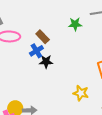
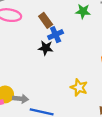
blue cross: (36, 51) -> (56, 35), moved

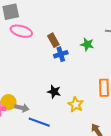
green star: (83, 11) -> (87, 44), moved
black star: (46, 48) -> (54, 92), moved

